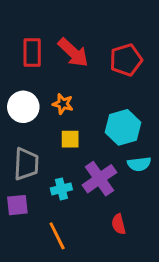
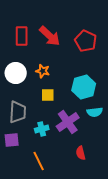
red pentagon: (126, 60) -> (86, 41), turned -30

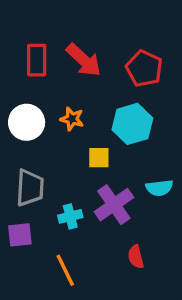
cyan hexagon: (84, 87) -> (132, 124), moved
yellow square: (48, 95) -> (99, 158), moved

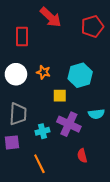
red arrow: (84, 60) -> (51, 17), moved
red pentagon: (144, 68) -> (92, 26), moved, turned 30
purple cross: (114, 205) -> (69, 124), turned -30

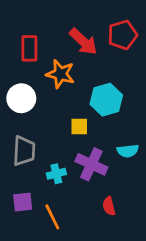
red arrow: (51, 17) -> (83, 42), moved
orange star: (43, 72) -> (60, 74), moved, size x1.5
purple square: (12, 142) -> (23, 202), moved

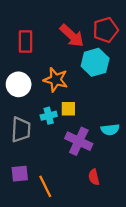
orange star: (60, 74) -> (56, 80), moved
cyan hexagon: (106, 100) -> (95, 62), moved
cyan cross: (56, 174) -> (49, 116), moved

